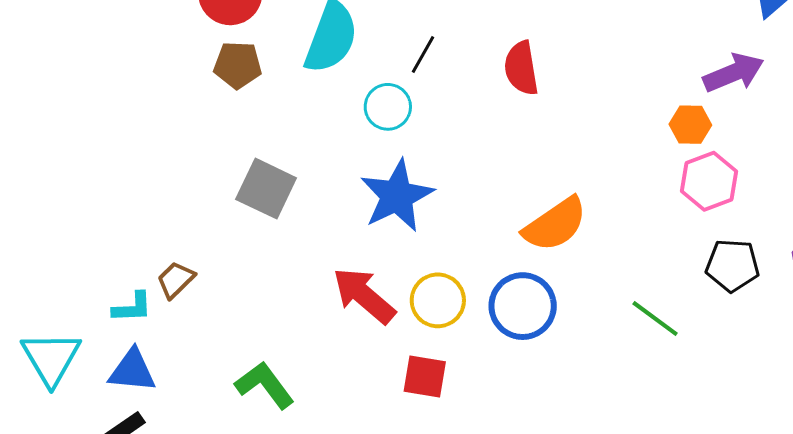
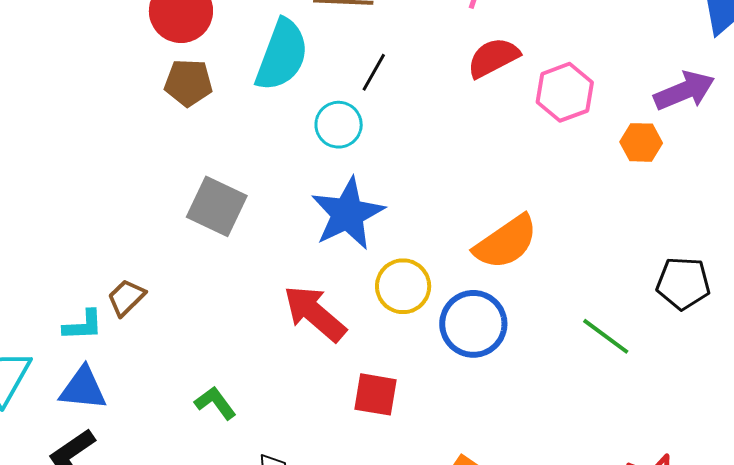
red semicircle: (521, 68) -> (493, 58), moved, turned 72
pink hexagon: (709, 181) -> (565, 92), moved
yellow circle: (438, 300) -> (403, 286), moved
green L-shape: (265, 385) -> (215, 403), size x0.7

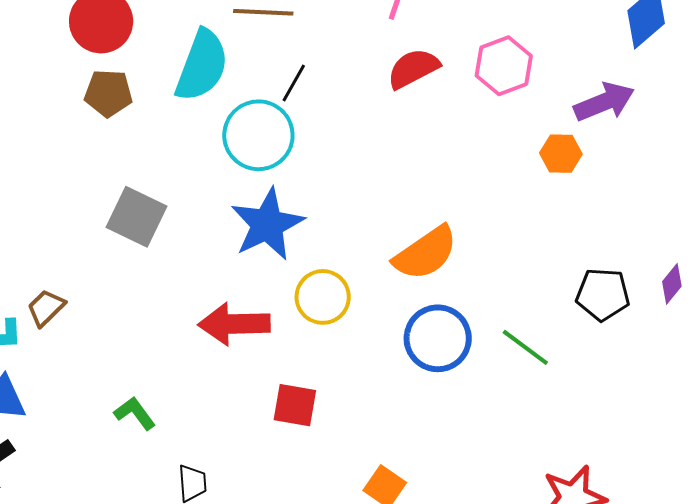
pink hexagon: (565, 92) -> (504, 66), moved
cyan circle: (339, 125) -> (258, 135), size x1.5
red arrow: (315, 313) -> (234, 324), turned -42
blue circle: (473, 324) -> (438, 338), moved

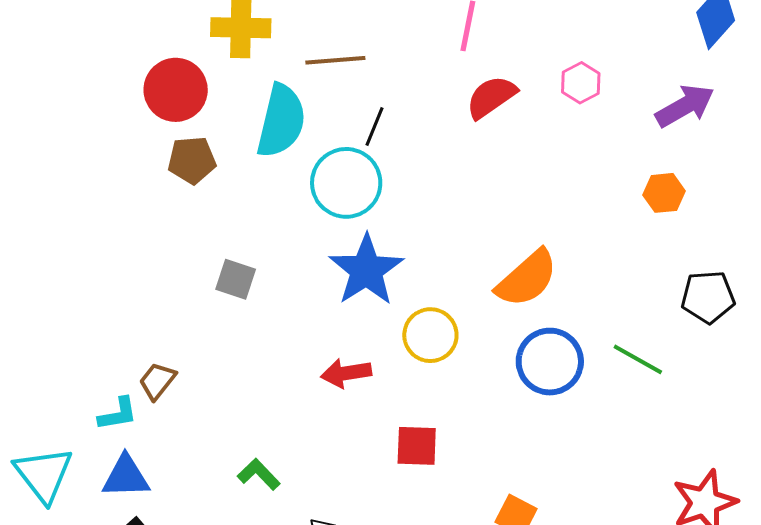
pink hexagon: (504, 66) -> (581, 83), size x0.7
orange hexagon: (561, 154) -> (664, 193), moved
gray square: (137, 217) -> (236, 279), size x0.7
red arrow: (234, 324) -> (346, 373), size x0.7

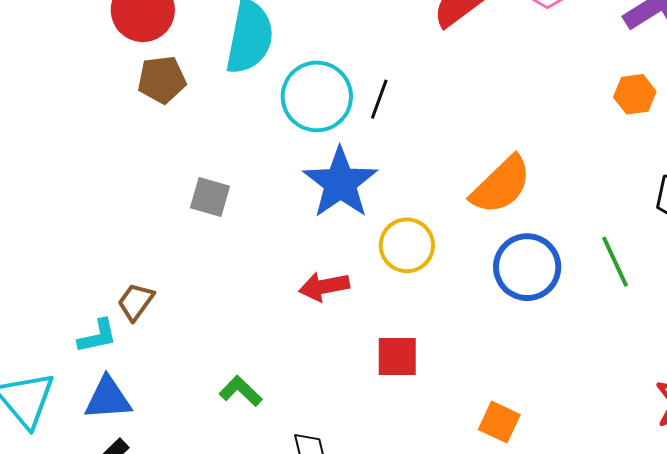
black line: (375, 126) -> (379, 99), moved
green line: (638, 359) -> (615, 262), turned 38

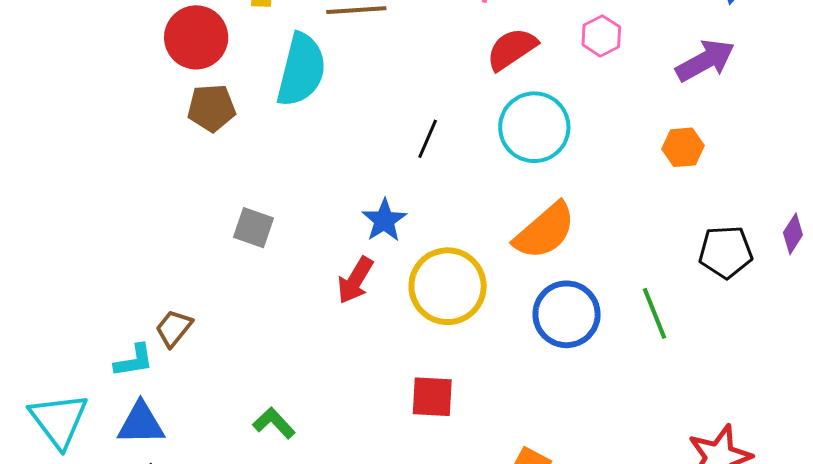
cyan circle: (317, 96) -> (534, 127), moved
blue star: (340, 183) -> (384, 220), size x0.6
yellow circle: (407, 245) -> (448, 286), size x1.4
red arrow: (324, 287) -> (355, 280), moved, turned -51

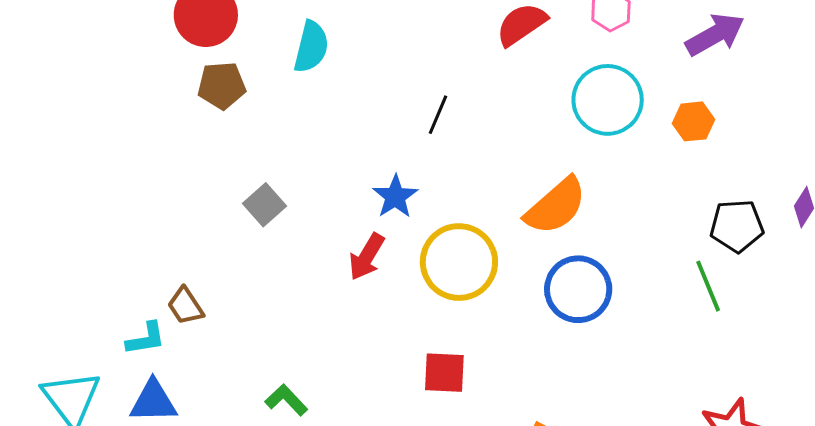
cyan semicircle: (301, 70) -> (311, 47), size x0.7
cyan circle: (534, 127) -> (608, 100), moved
gray square: (253, 228) -> (264, 205), turned 30
green line: (655, 313) -> (708, 286), moved
brown trapezoid: (174, 328) -> (185, 306), turned -72

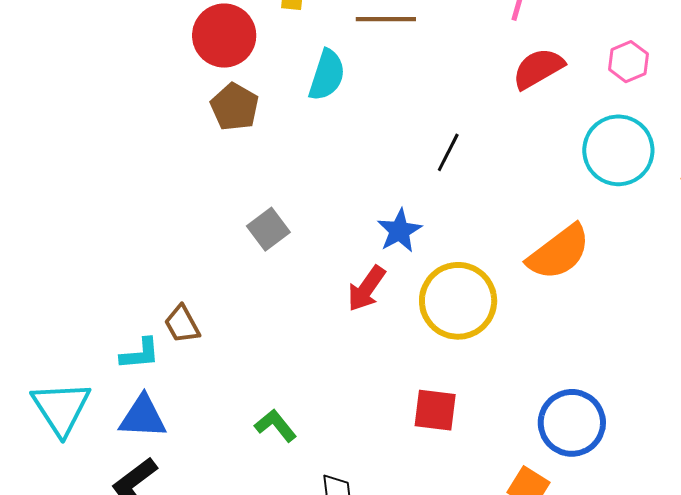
brown pentagon: (222, 85) -> (235, 107), turned 30
blue circle: (578, 289) -> (572, 423), moved

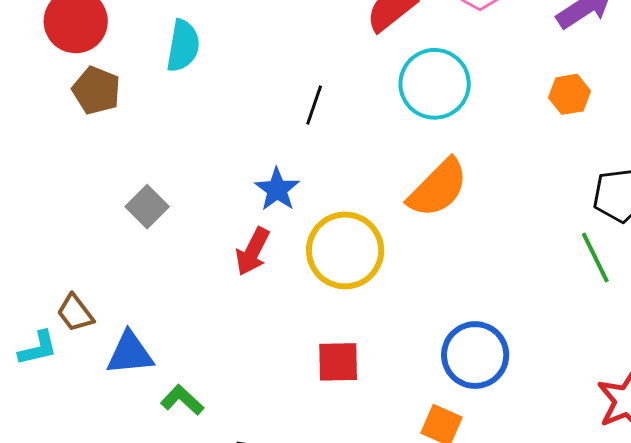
cyan circle: (618, 150) -> (435, 84), moved
blue triangle: (143, 417) -> (130, 353), moved

